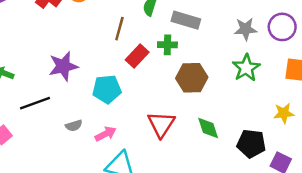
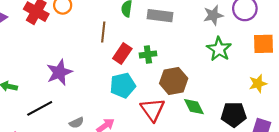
green cross: (167, 45) -> (148, 54), moved
brown hexagon: (192, 78) -> (174, 81), moved
cyan pentagon: (107, 89) -> (123, 85), moved

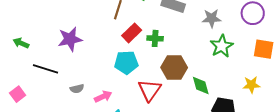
gray star: (213, 15) -> (212, 18), moved
green diamond: (194, 107) -> (201, 85), moved
black line: (40, 108) -> (46, 69), turned 35

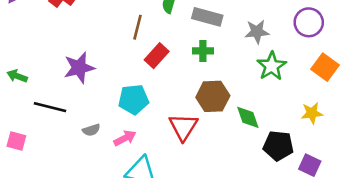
green cross: (155, 38) -> (203, 51), moved
orange square: (264, 49) -> (325, 67), turned 30
cyan pentagon: (126, 62) -> (134, 99), moved
pink square: (18, 94) -> (16, 141), turned -35

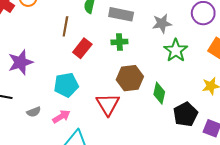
green diamond: (248, 117) -> (159, 93), turned 35
black pentagon: (278, 146) -> (186, 114), turned -30

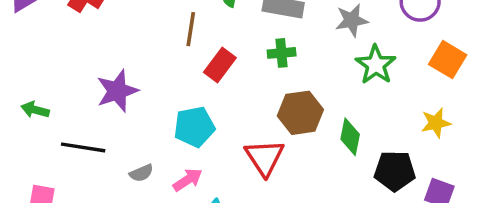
black pentagon: (186, 114) -> (395, 171), turned 30

